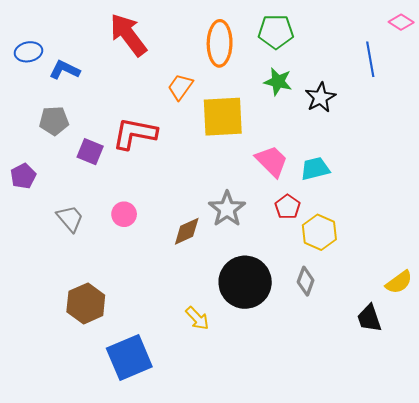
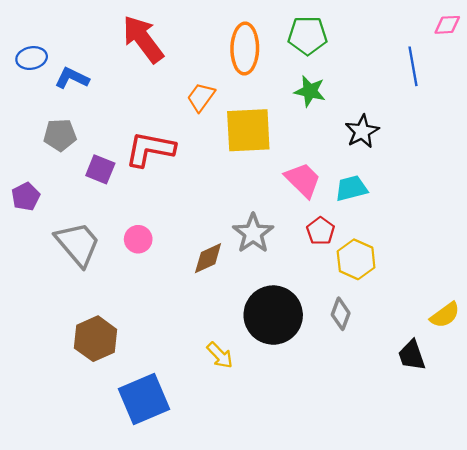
pink diamond: (401, 22) -> (447, 25), turned -35
black star: (320, 97) -> (362, 131), moved
gray trapezoid: (70, 218) -> (78, 244), size x1.5

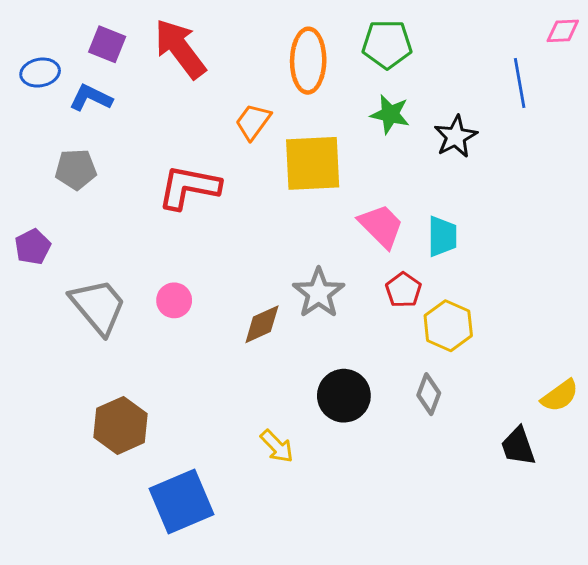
black star: (362, 131) -> (456, 137), moved
purple square: (100, 169) -> (107, 44), moved
cyan trapezoid: (351, 188) -> (442, 236), turned 104
black circle: (273, 315) -> (344, 396), size x0.7

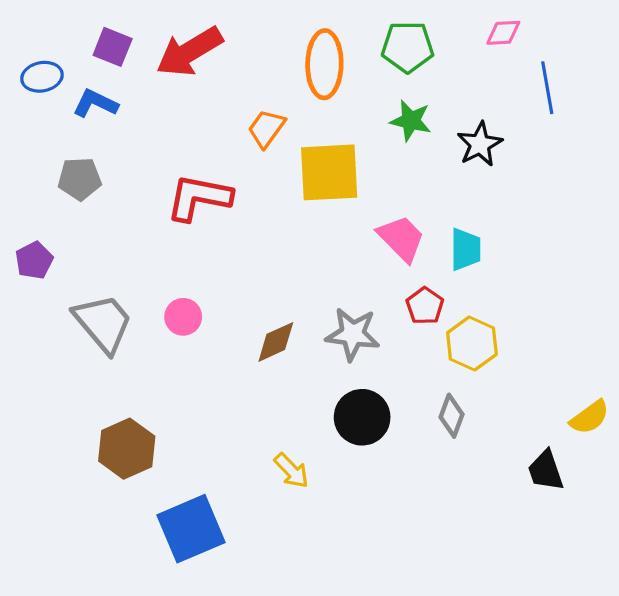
pink diamond: (563, 31) -> (503, 33), moved
red arrow: (180, 49) -> (189, 52), turned -84
gray star: (319, 293) -> (353, 334), moved, turned -30

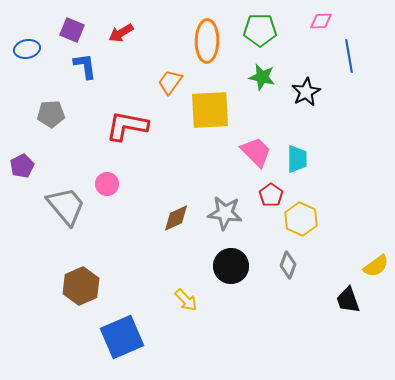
red arrow: (189, 52) -> (121, 33), size x0.6
blue L-shape: (95, 103) -> (85, 66), moved, turned 56
pink circle: (183, 317) -> (107, 184), moved

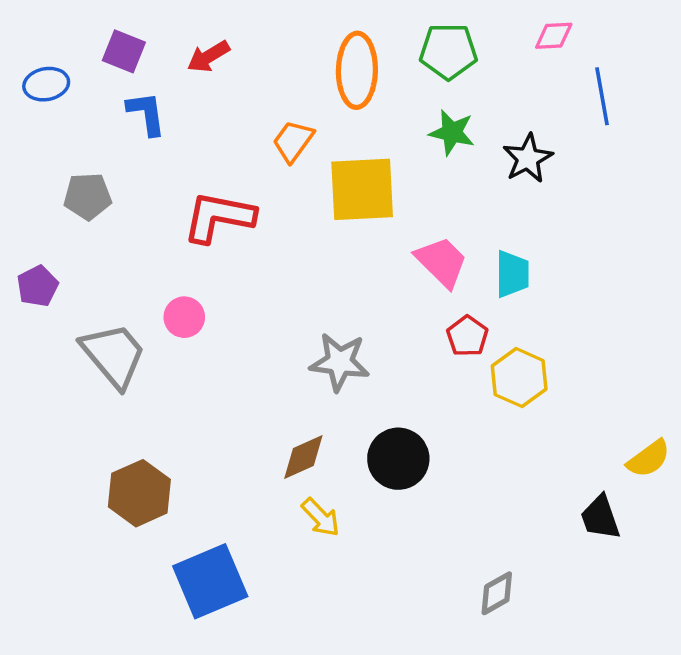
gray star: (225, 213) -> (340, 362), moved
brown diamond: (176, 218) -> (303, 457), moved
gray diamond: (288, 265) -> (497, 593), moved, turned 40

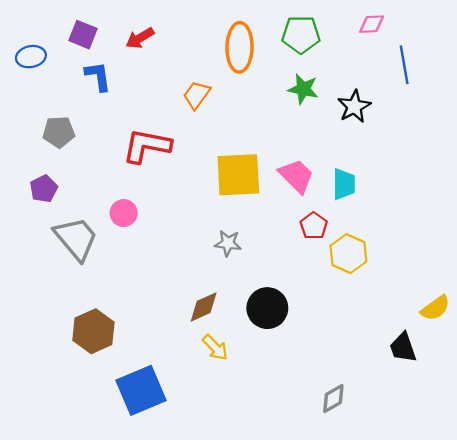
yellow square: (362, 189) -> (238, 175), moved
purple pentagon: (38, 286) -> (44, 189), moved
gray star: (340, 362) -> (228, 243), size x0.7

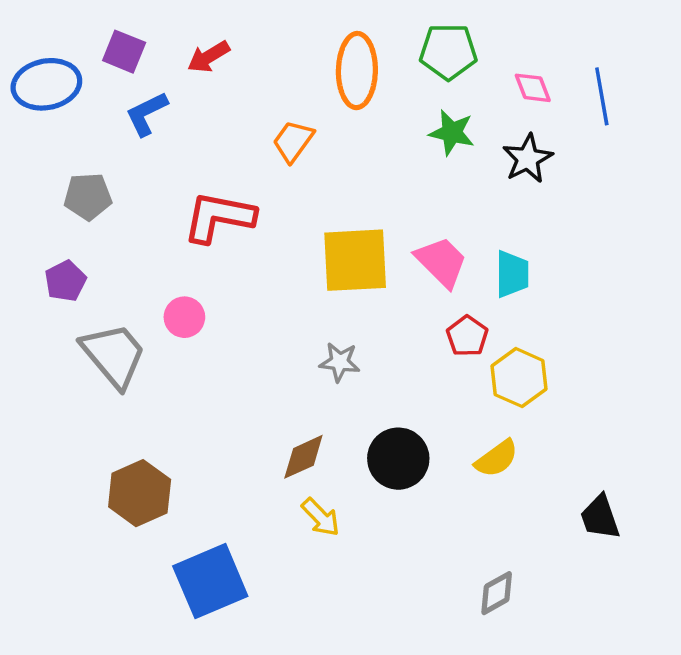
pink diamond: (372, 24) -> (533, 88), moved, turned 72
blue ellipse: (31, 57) -> (46, 84), size x1.5
blue L-shape: (98, 76) -> (146, 114), turned -108
yellow semicircle: (435, 308) -> (497, 459), moved

